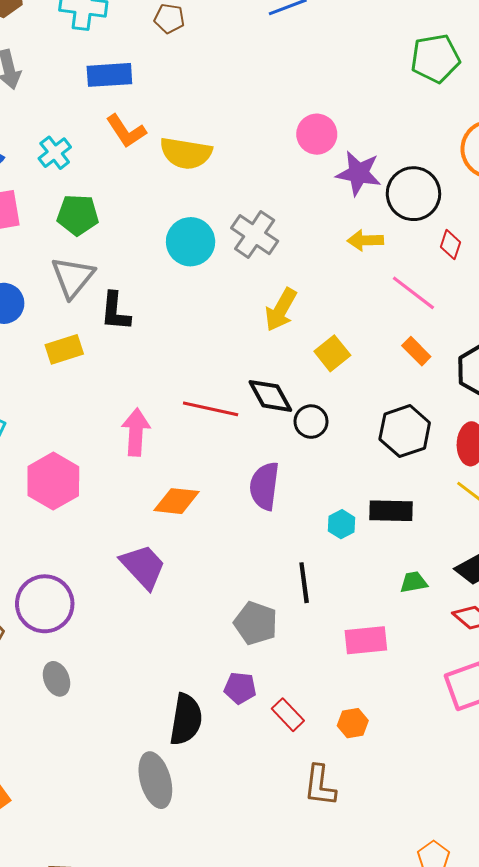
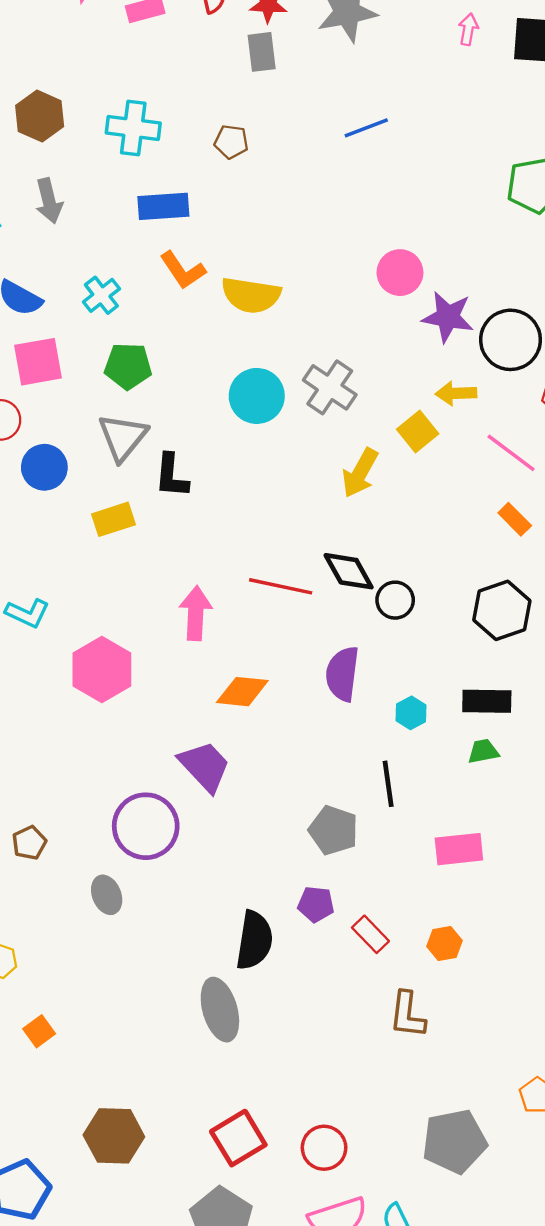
yellow square: (332, 353) -> (418, 432), moved
cyan hexagon: (342, 524) -> (411, 713), moved
green trapezoid: (414, 582) -> (483, 751), moved
purple circle: (45, 604) -> (146, 826), moved

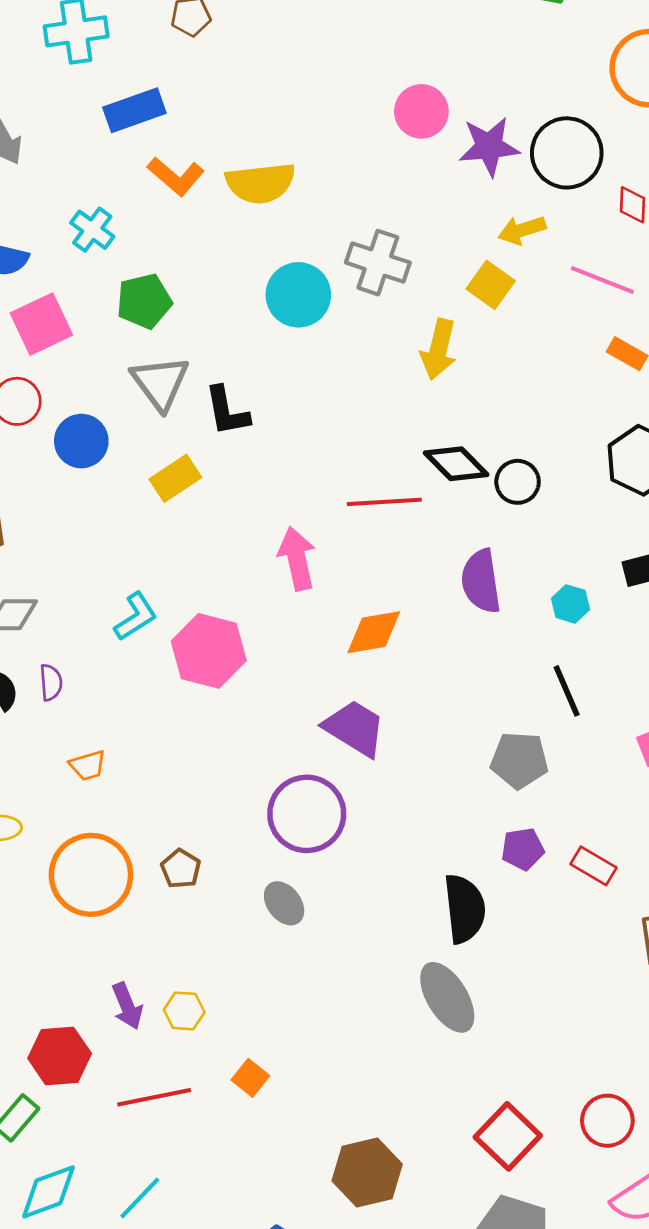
cyan L-shape: (27, 613) -> (136, 617), moved, turned -42

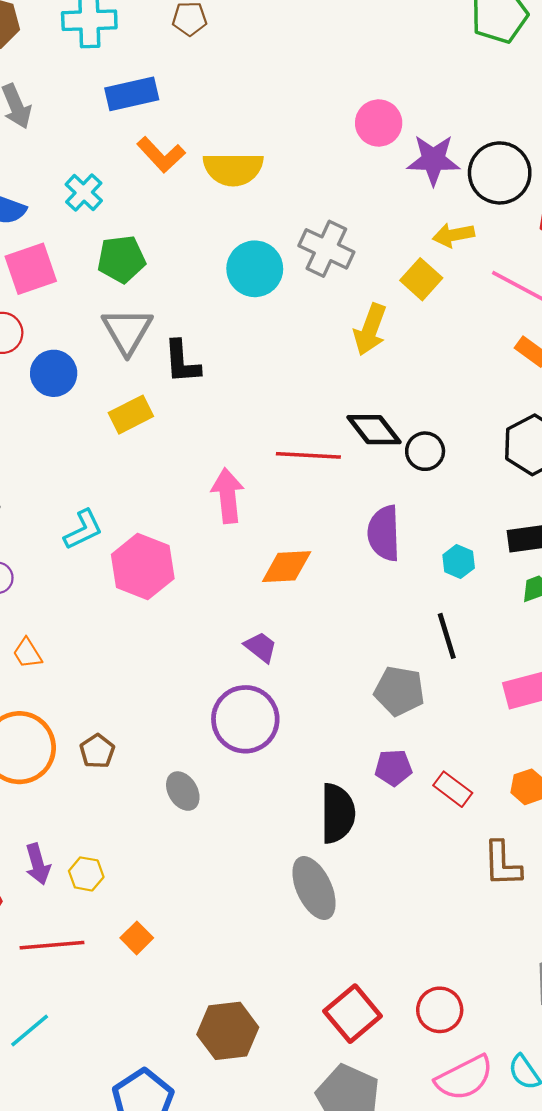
purple trapezoid: (355, 728) -> (261, 647), size x0.6
orange trapezoid: (88, 765) -> (27, 653), turned 68
purple circle: (307, 814) -> (245, 719), moved

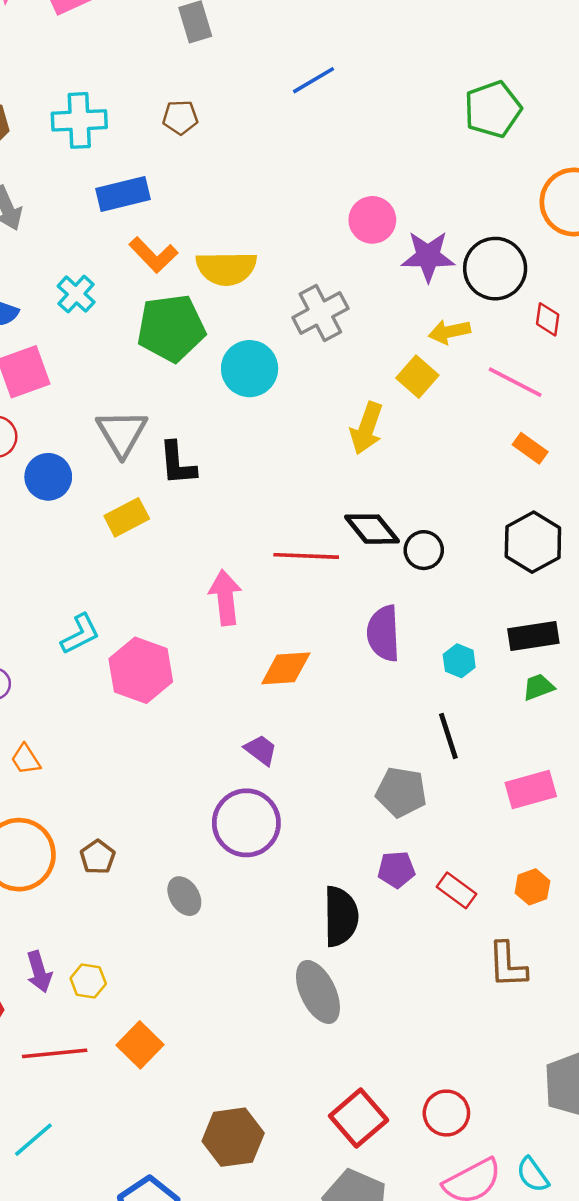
gray cross: (326, 249) -> (320, 313), moved, turned 38
green pentagon: (121, 259) -> (171, 328), moved, size x1.4
orange square: (137, 938) -> (140, 1045), size x1.4

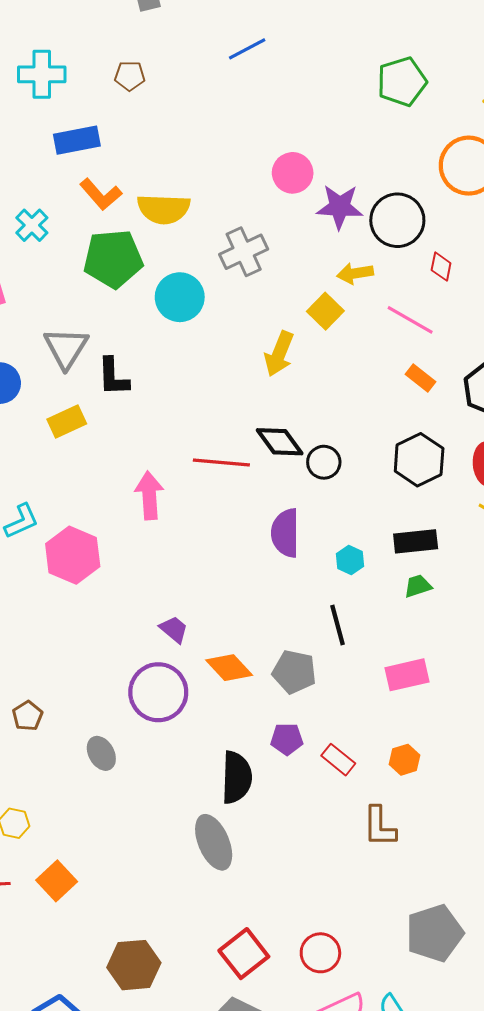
orange diamond: (286, 668) -> (229, 668), moved, turned 48

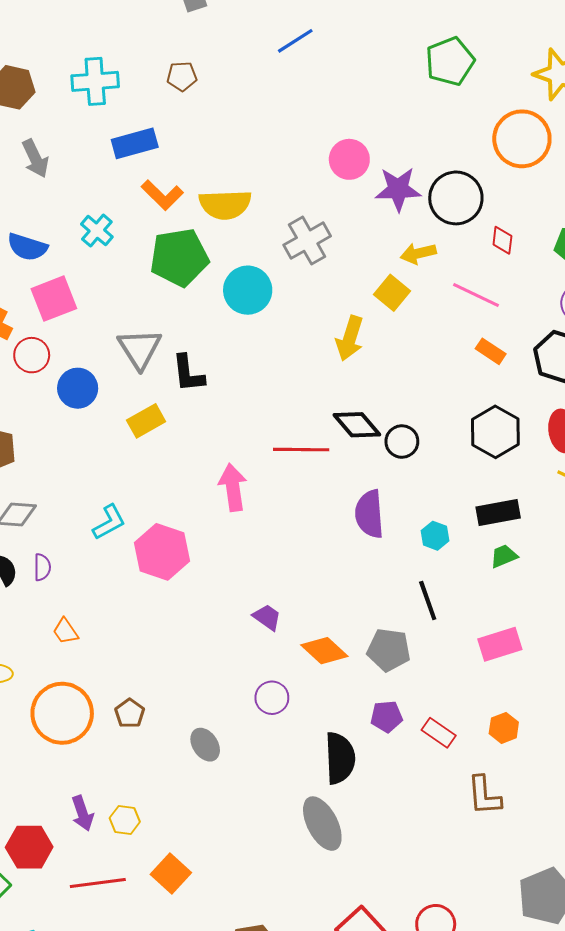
purple circle: (158, 692) -> (272, 698), moved, size x0.6

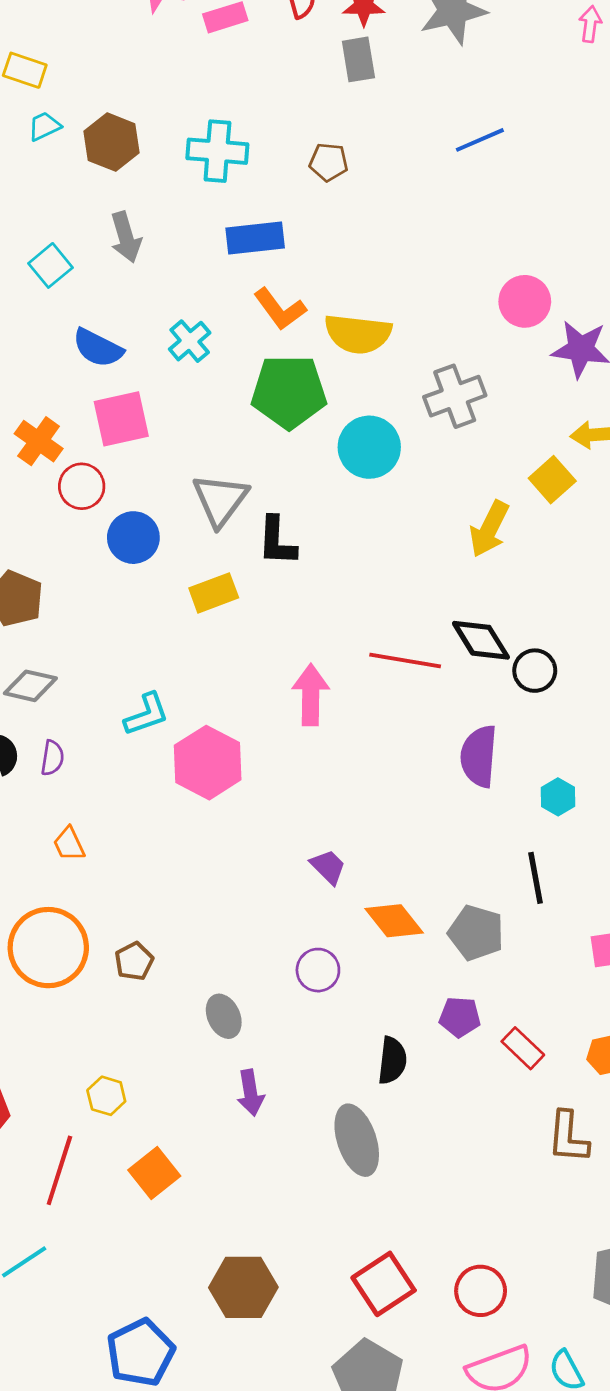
black semicircle: (340, 758) -> (392, 1060), size x0.7
purple arrow: (82, 813) -> (251, 1093), moved
red line: (98, 883) -> (59, 1170), turned -74

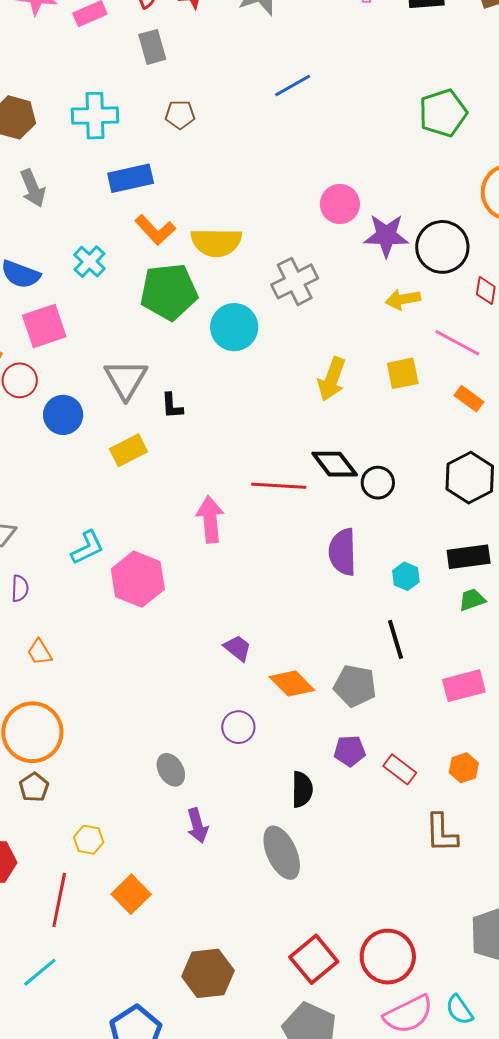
gray rectangle: (358, 59) -> (152, 47), moved
yellow square: (552, 480) -> (403, 373), moved, turned 36
black L-shape: (277, 541) -> (172, 406), size x0.7
brown pentagon: (134, 961) -> (34, 787), moved
red circle: (481, 1291) -> (388, 957), size x1.4

